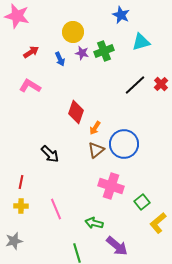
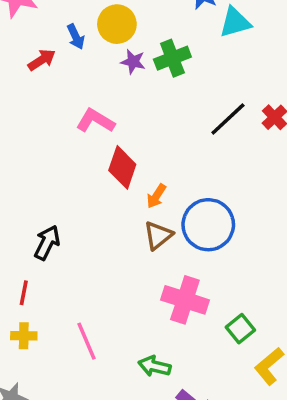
cyan triangle: (141, 42) -> (235, 22), moved
blue arrow: (60, 59) -> (76, 37), moved
pink L-shape: (30, 86) -> (95, 121), moved
black arrow: (50, 154) -> (47, 243), moved, turned -108

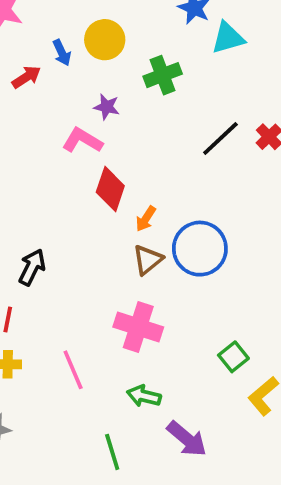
purple star: (133, 62) -> (107, 107), moved
pink cross: (185, 300) -> (138, 327), moved

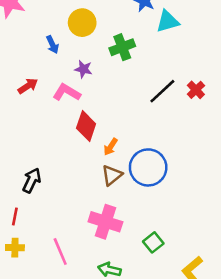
blue arrow: (62, 53) -> (52, 45), moved
red arrow: (26, 77) -> (28, 86), moved
green square: (233, 357) -> (153, 242), moved

